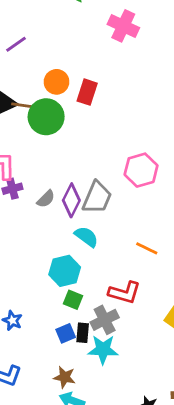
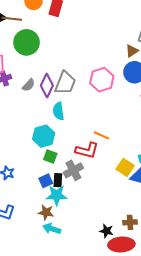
green circle: (46, 117) -> (27, 42), moved
pink hexagon: (141, 170) -> (102, 80), moved
cyan semicircle: (86, 237) -> (58, 111), turned -132
orange line: (147, 248) -> (102, 135), moved
cyan star: (103, 350) -> (57, 195), moved

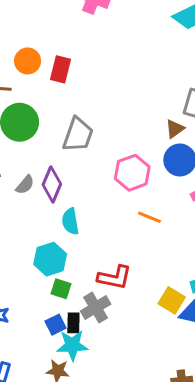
gray trapezoid: (65, 83) -> (78, 135), moved
orange line: (102, 135) -> (149, 217), moved

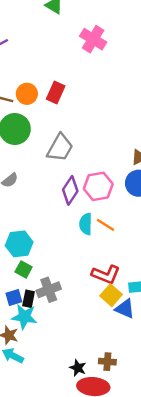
orange circle: (28, 61) -> (27, 94), moved
purple diamond: (52, 184) -> (70, 190), moved
cyan semicircle: (70, 221) -> (86, 224), moved
red L-shape: (115, 277) -> (106, 274), moved

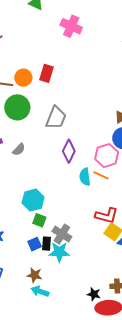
pink hexagon: (98, 186) -> (107, 156), moved
gray cross: (49, 290) -> (62, 234), turned -30
cyan star: (24, 317) -> (59, 252), moved

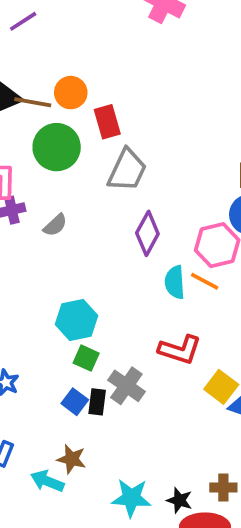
red rectangle: (47, 73) -> (107, 122), moved, turned -36
red L-shape: (107, 216) -> (180, 350), moved
blue square: (35, 244) -> (75, 402), turned -32
cyan star: (59, 252) -> (131, 498), moved
cyan arrow: (40, 291) -> (47, 481), moved

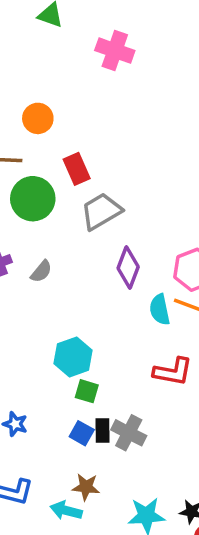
orange circle: (71, 93) -> (38, 118), moved
gray trapezoid: (127, 170) -> (101, 211), turned -138
gray cross: (126, 386) -> (129, 433), moved

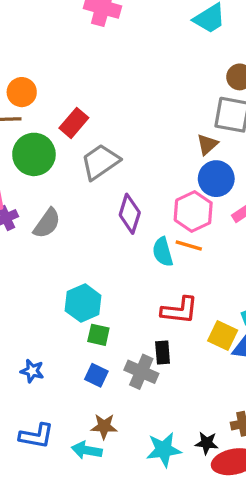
orange circle: (38, 118) -> (22, 92), moved
red rectangle: (77, 169) -> (74, 123), turned 68
gray semicircle: (41, 271) -> (47, 223), size x1.4
black rectangle: (102, 431) -> (163, 353), moved

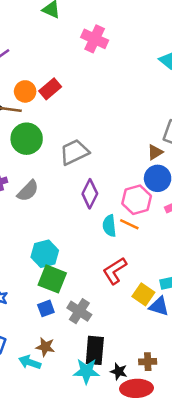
red rectangle: (74, 123) -> (50, 89), moved
red L-shape: (179, 310) -> (115, 271), turned 132
green square: (98, 335) -> (52, 279), size x1.6
black rectangle: (163, 353) -> (95, 350), moved, size x1.6
blue square: (96, 375) -> (46, 308), turned 35

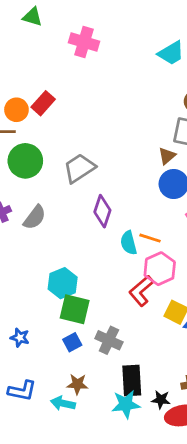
pink hexagon: (137, 200) -> (160, 269), moved

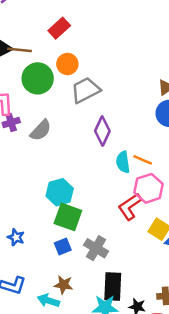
orange circle: (16, 110) -> (67, 64), moved

